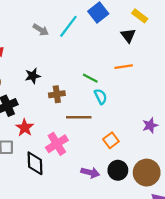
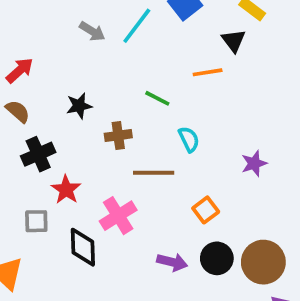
orange line: (124, 67) -> (208, 72), moved
green line: (90, 78) -> (157, 98), moved
purple star: (150, 125) -> (254, 163), moved

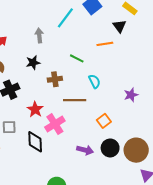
gray arrow: (92, 31) -> (39, 36), moved, turned -128
red star: (66, 190) -> (35, 109), moved

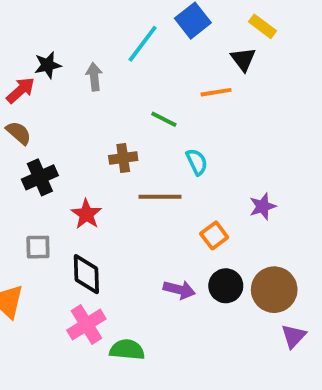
black star: (33, 63) -> (48, 65), moved
purple star: (131, 95) -> (263, 206), moved
pink cross: (55, 124) -> (86, 324), moved

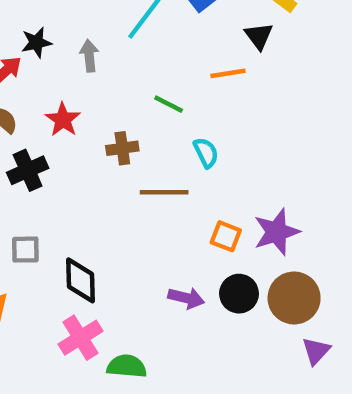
purple star: (263, 206) -> (276, 232), moved, size x1.5
red star: (86, 214) -> (63, 120), moved
orange square: (214, 235) -> (226, 236), turned -32

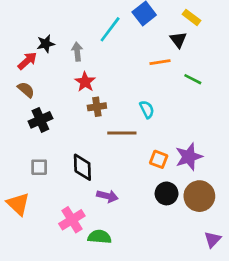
green line: (169, 104) -> (193, 79), moved
red star: (63, 120) -> (85, 82), moved
black diamond: (80, 280) -> (82, 167), moved
purple arrow: (186, 298) -> (107, 196), moved
purple triangle: (316, 351) -> (212, 239), moved

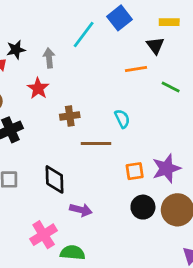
yellow rectangle: (191, 17) -> (169, 22), turned -36
red star: (85, 82) -> (38, 88), moved
orange square: (159, 159) -> (135, 171), turned -30

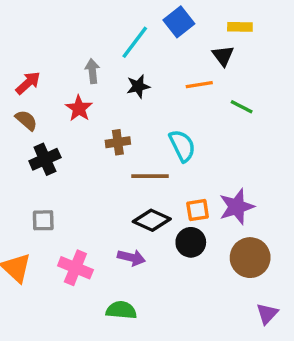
black star: (16, 50) -> (138, 86), moved
cyan semicircle: (122, 119) -> (182, 146), size x1.4
black diamond: (55, 179) -> (152, 220), moved, turned -64
black circle: (143, 207) -> (191, 242), moved
pink cross: (44, 235) -> (75, 268), moved, turned -36

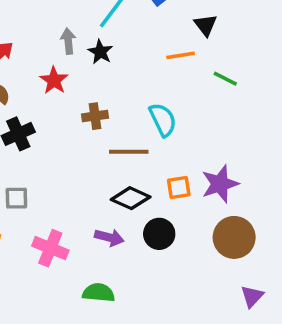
black star: (138, 86) -> (100, 52), moved, turned -30
black circle: (191, 242) -> (159, 234), moved

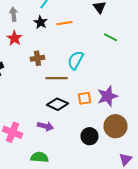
gray arrow: (68, 41) -> (14, 14), moved
orange line: (181, 55) -> (64, 23), moved
cyan semicircle: (163, 120) -> (76, 60), turned -126
black circle: (159, 234) -> (90, 136), moved

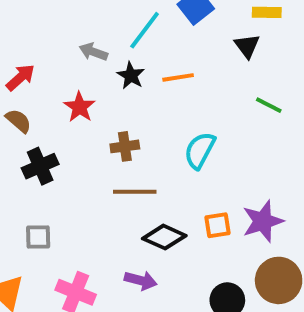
gray arrow: (14, 14) -> (93, 52), moved, turned -64
brown line: (56, 78) -> (135, 192), moved

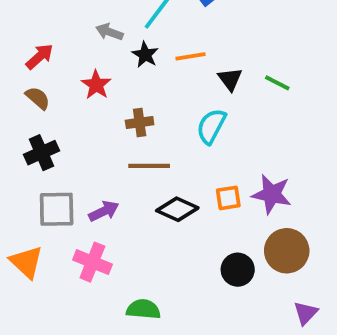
black triangle: (247, 46) -> (230, 79), moved
black cross: (40, 166) -> (41, 153), moved
purple star: (263, 221) -> (272, 194), turned 30
gray square: (38, 237) -> (57, 209), size x1.5
purple arrow: (141, 280) -> (104, 211), moved, turned -40

